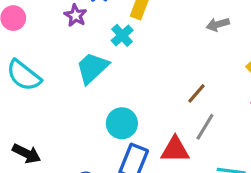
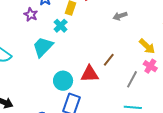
gray line: (205, 127) -> (132, 79), moved
red triangle: (175, 150) -> (90, 74), moved

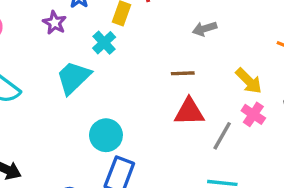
brown line: (109, 60) -> (183, 73), moved, turned 48
red triangle: (90, 74) -> (189, 112), moved

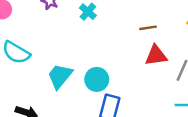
cyan trapezoid: (73, 78) -> (60, 76), moved

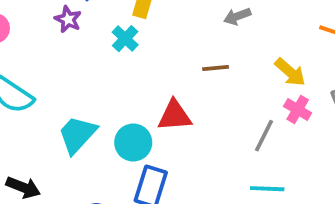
red triangle: (156, 55) -> (174, 116), moved

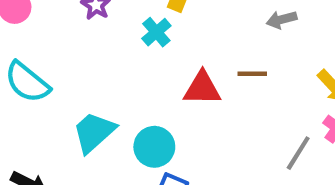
red triangle: (174, 116) -> (202, 88), moved

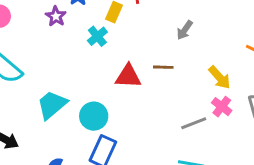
gray arrow: (282, 20) -> (185, 30), turned -42
gray line: (298, 153) -> (194, 123), turned 35

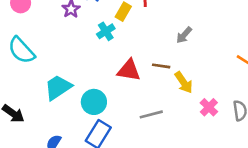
yellow arrow: (220, 77) -> (184, 82), moved
gray line: (194, 123) -> (151, 114), moved

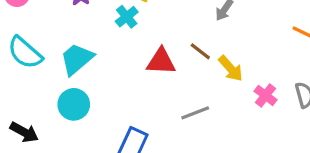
brown line: (161, 66) -> (200, 51), turned 36
cyan trapezoid: (58, 87) -> (77, 59), moved
cyan circle: (94, 102) -> (74, 104), moved

